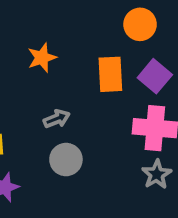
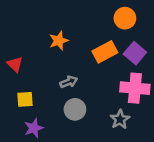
orange rectangle: (110, 74) -> (105, 52), turned 65
gray star: (157, 174) -> (120, 119), moved

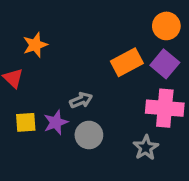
orange circle: (125, 18) -> (166, 26), moved
orange star: (59, 41) -> (35, 45), moved
purple star: (34, 128) -> (56, 122), moved

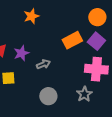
orange star: (35, 45) -> (31, 16), moved
purple star: (56, 122) -> (21, 53), moved
gray circle: (89, 135) -> (48, 96), moved

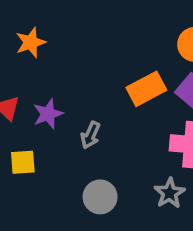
orange star: (31, 16) -> (31, 42), moved
gray arrow: (43, 64) -> (90, 135), turned 136

